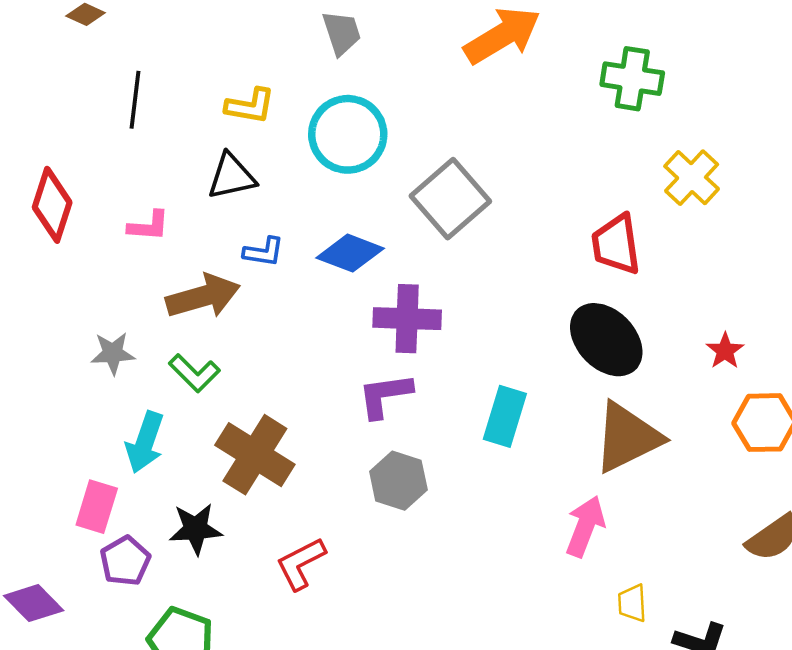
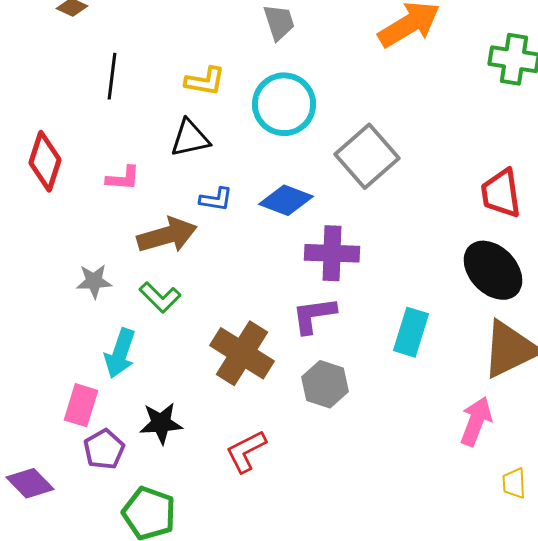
brown cross: (255, 455) -> (242, 353), moved

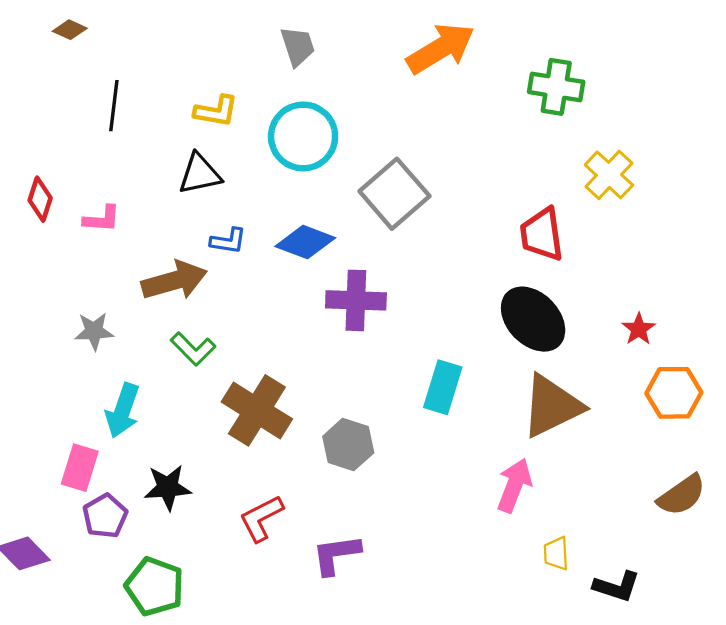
red diamond: (45, 161) -> (40, 199), size x0.7
pink L-shape: (123, 178) -> (102, 219), moved
green L-shape: (160, 297) -> (193, 349), moved
purple L-shape: (314, 315) -> (336, 555), moved

